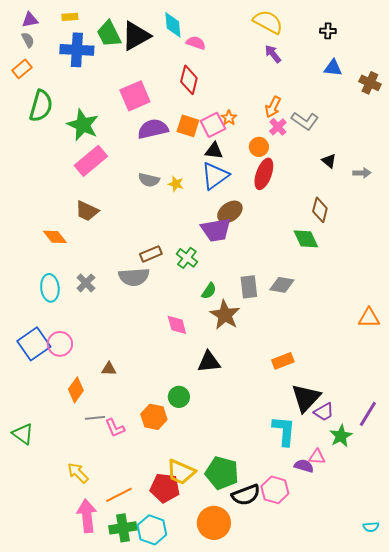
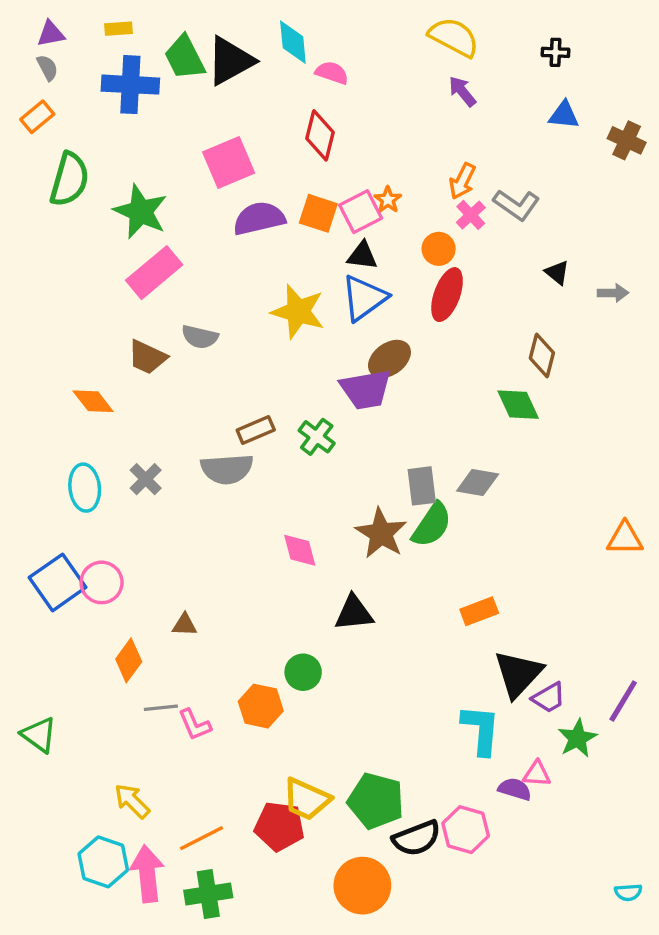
gray semicircle: (149, 180) -> (200, 337), moved
yellow star: (176, 184) -> (298, 311), size x2.0
green semicircle: (209, 291) -> (432, 525), moved, size x1.6
cyan hexagon: (152, 530) -> (103, 862), moved

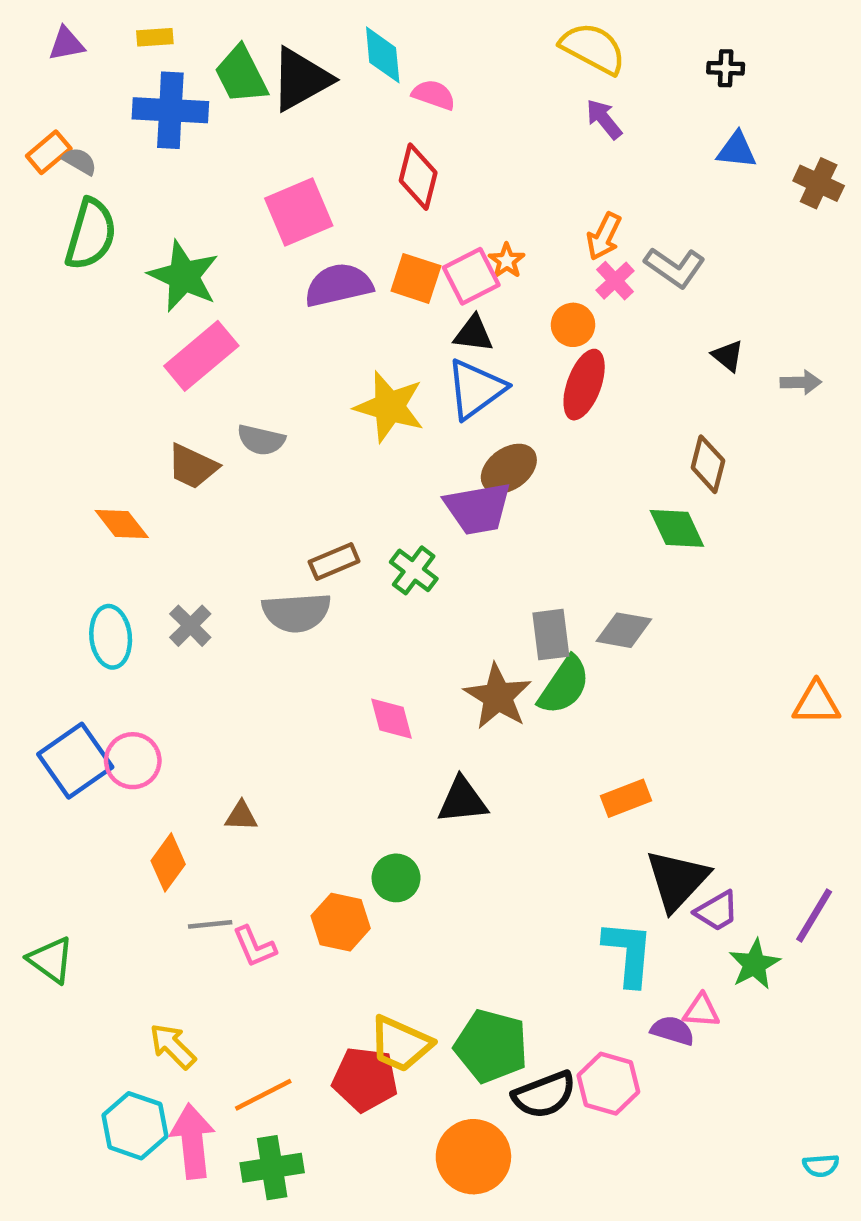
gray semicircle: (47, 68) -> (80, 161), moved, turned -32

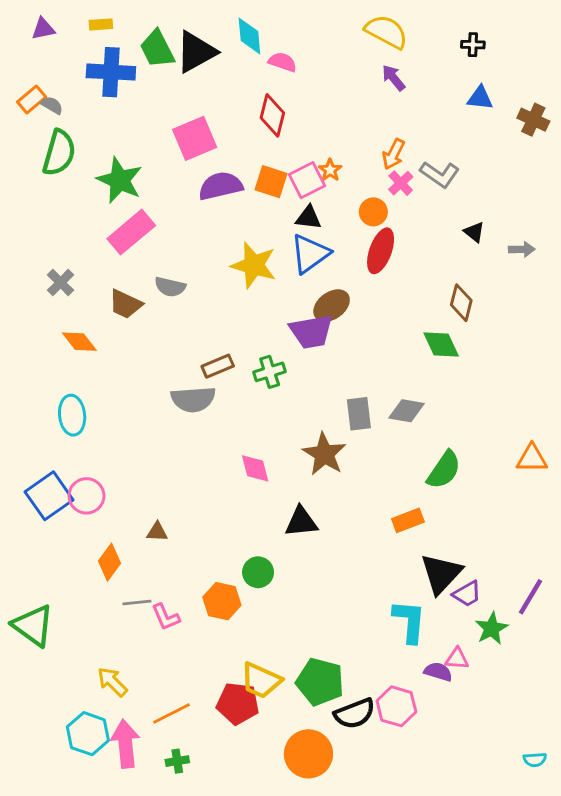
green cross: (414, 570) -> (270, 372), turned 36
gray cross: (190, 626) -> (61, 283), moved
green semicircle: (564, 685) -> (444, 470), moved
green triangle: (51, 960) -> (33, 626), size x1.4
green cross: (272, 1168) -> (177, 761), size x0.6

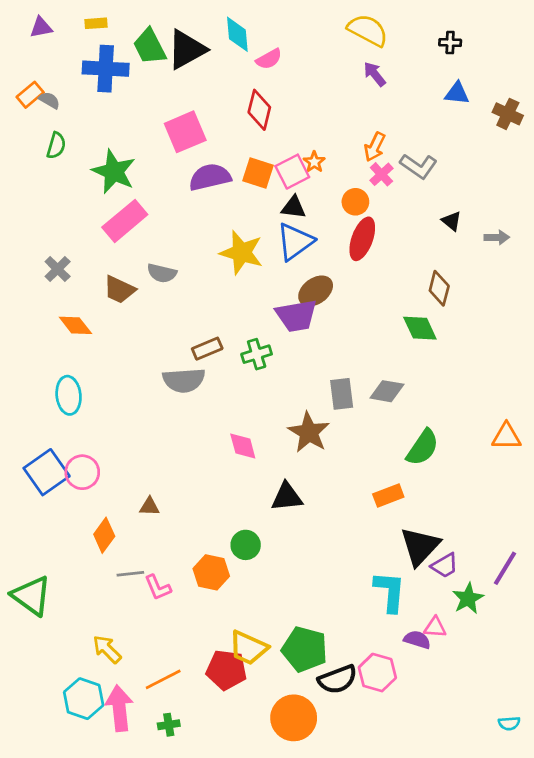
pink semicircle: (283, 62) -> (269, 59), turned 132
green semicircle: (59, 153) -> (56, 145), size x0.6

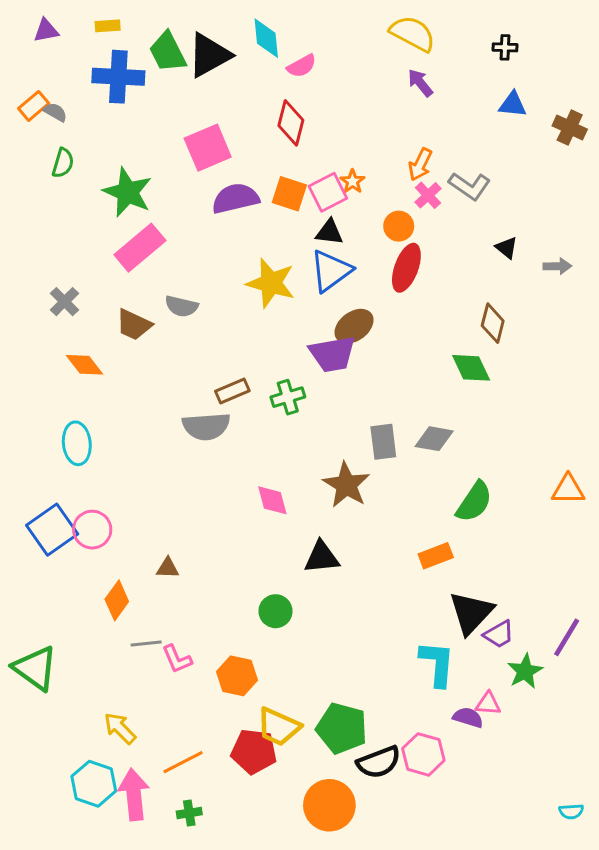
orange hexagon: (211, 572) -> (237, 676), moved

